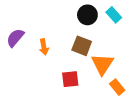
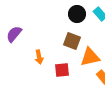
orange arrow: (44, 47) -> (39, 57), moved
orange triangle: (102, 64) -> (90, 57), turned 45

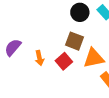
purple semicircle: (14, 34) -> (13, 47), moved
red square: (62, 70) -> (64, 61), moved, turned -35

